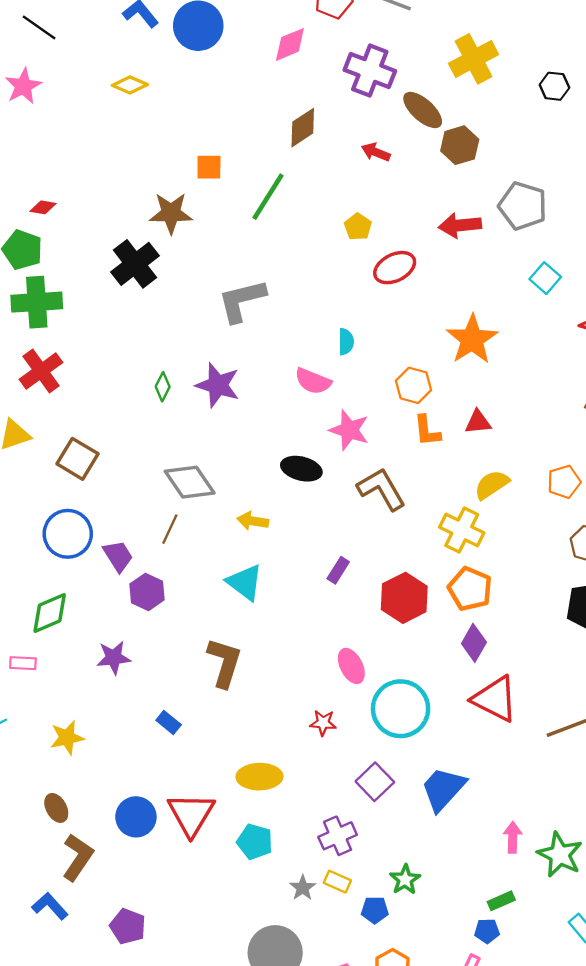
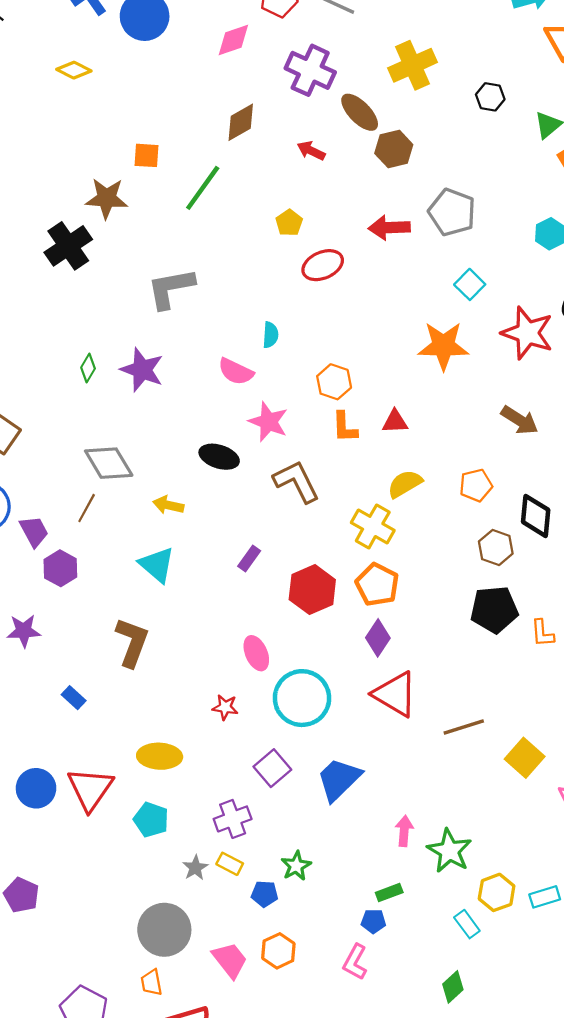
orange star: (472, 339) -> (443, 346), moved, turned 30

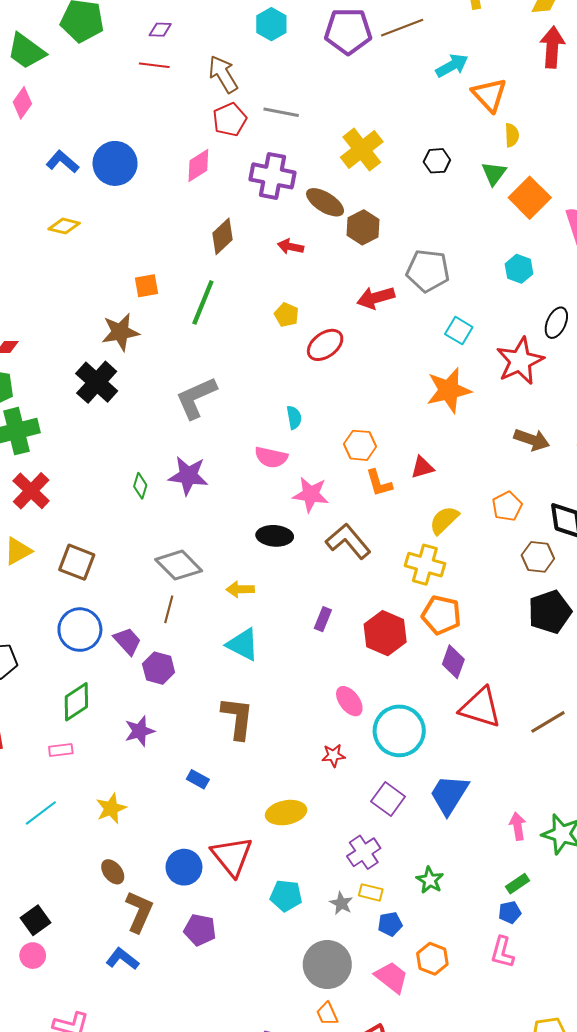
red star: (527, 333) -> (520, 361), turned -30
cyan pentagon: (151, 820) -> (286, 896), moved
blue pentagon: (265, 894) -> (390, 924), moved
purple pentagon: (21, 895) -> (200, 930), moved

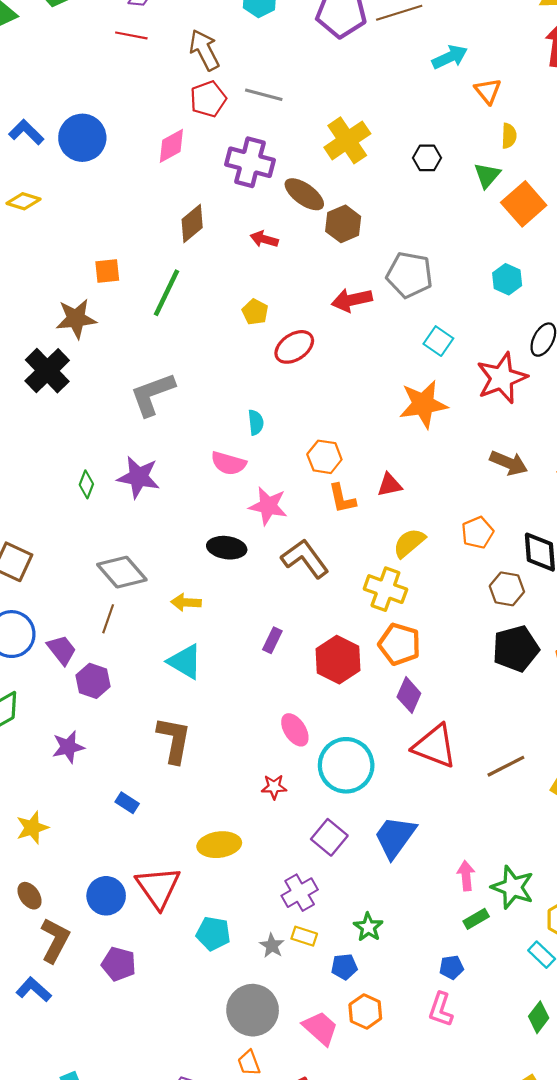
orange triangle: (489, 95) -> (488, 91), size x0.7
green rectangle: (517, 884) -> (476, 919), moved
blue pentagon: (390, 924) -> (344, 967), moved

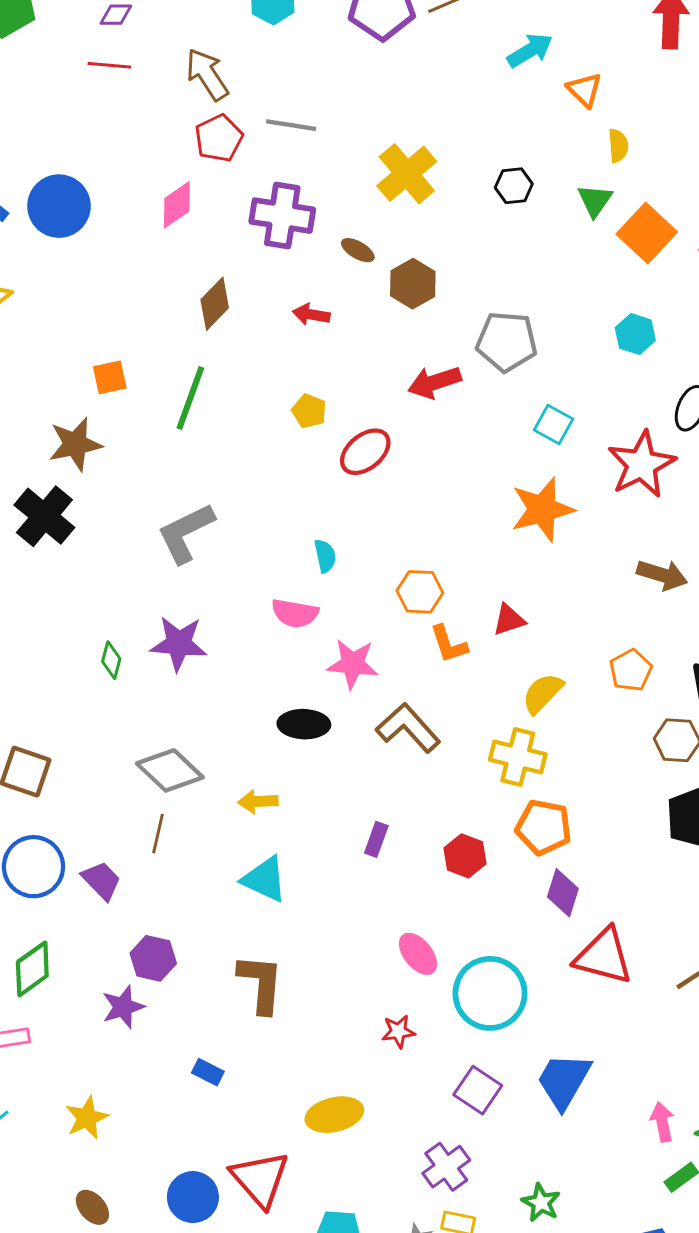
brown ellipse: (304, 194) -> (358, 250), size x0.6
red hexagon: (338, 660) -> (465, 856), size x0.7
purple hexagon: (93, 681) -> (153, 958), moved

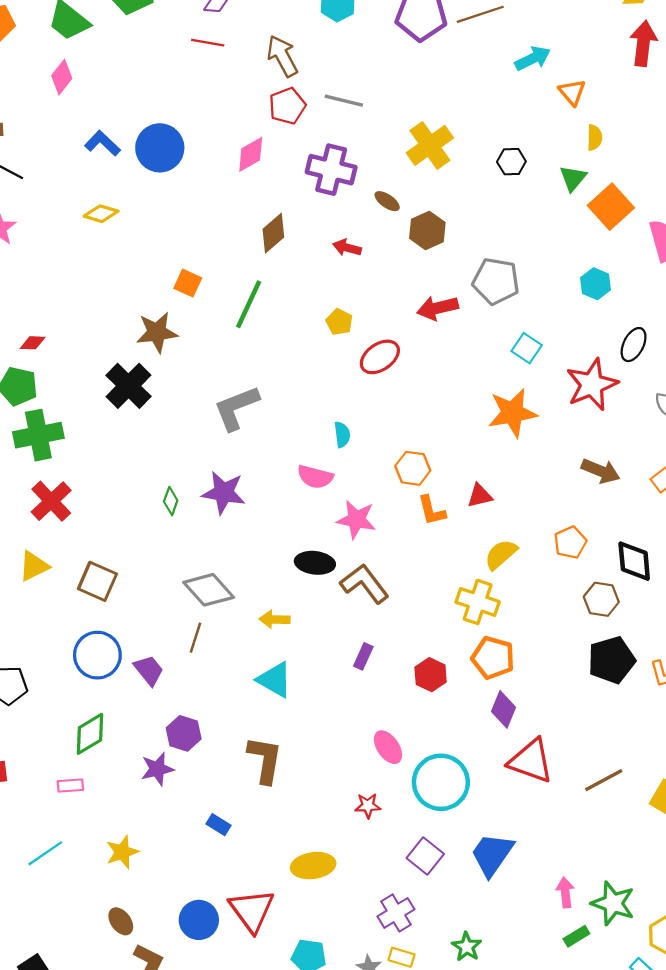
orange square: (110, 377) -> (188, 283), turned 32
brown L-shape: (408, 728) -> (365, 584), moved

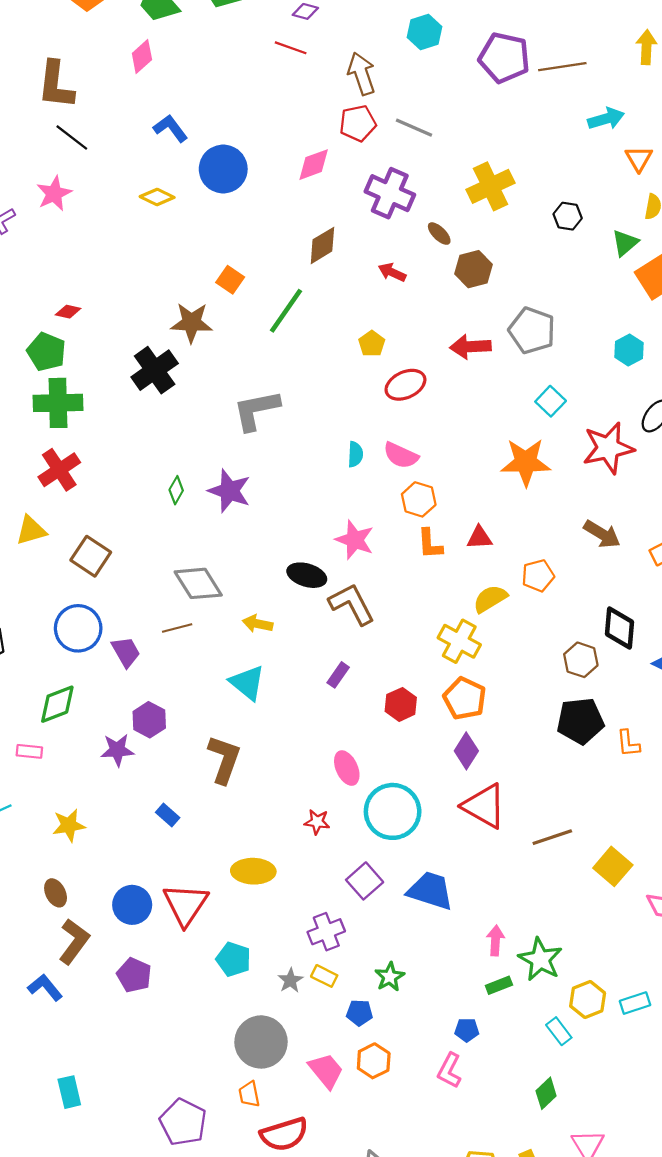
blue circle: (160, 148) -> (223, 169), moved
pink semicircle: (315, 477) -> (401, 455), moved
orange pentagon: (570, 542) -> (538, 576), moved
brown line: (195, 638) -> (177, 628), turned 48
blue trapezoid: (492, 854) -> (430, 891), turned 63

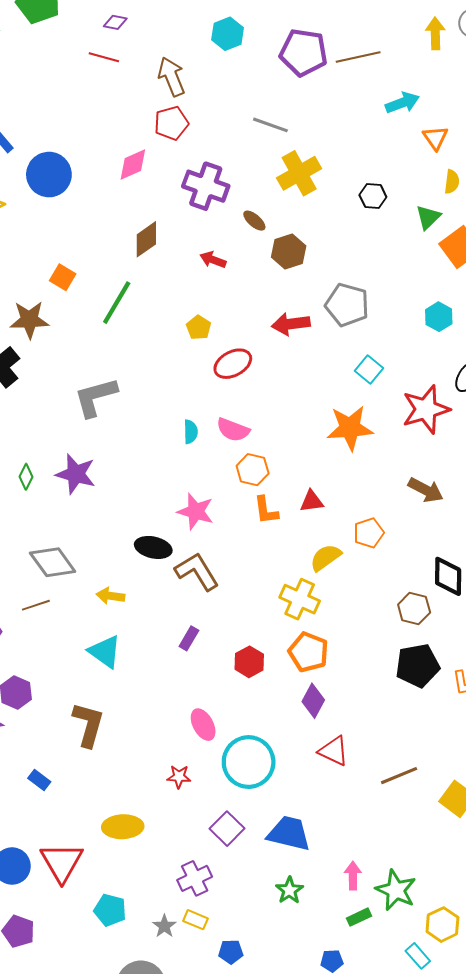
gray line: (414, 128) -> (270, 125), moved
red triangle: (484, 806) -> (334, 751), size x0.7
green star: (390, 977) -> (289, 890), moved

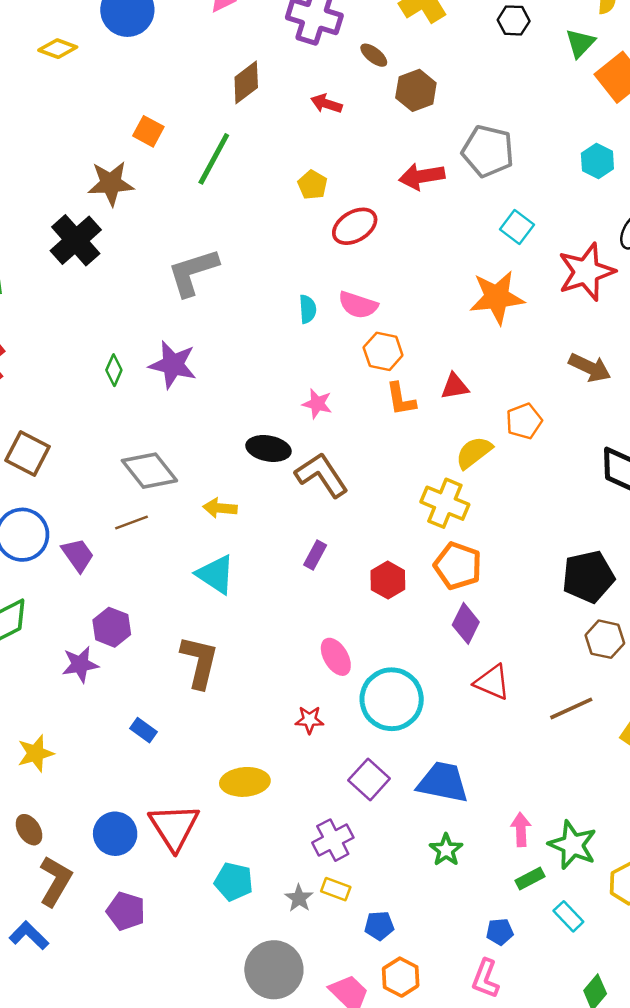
pink star: (196, 511) -> (317, 404), size x0.7
brown hexagon: (414, 609) -> (605, 639), moved
cyan rectangle: (418, 956) -> (568, 916), moved

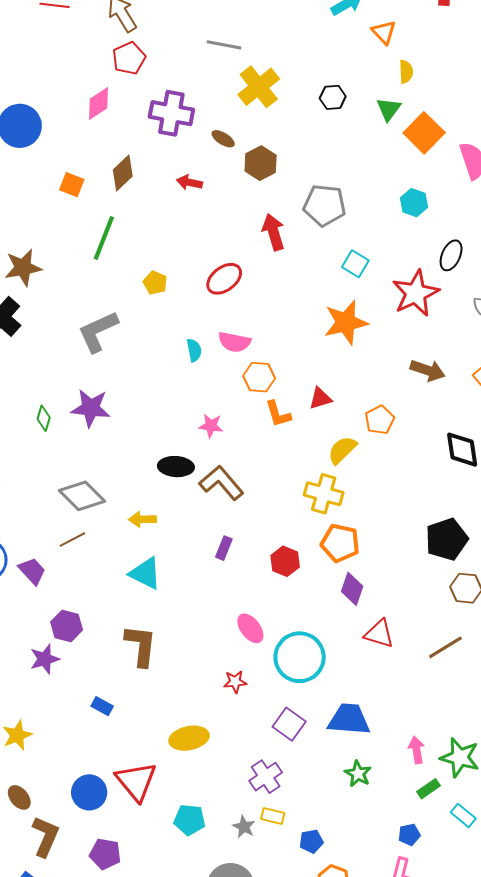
orange square: (148, 131) -> (72, 185), moved
red arrow: (422, 176) -> (274, 232), turned 90
yellow pentagon: (312, 185) -> (155, 283), moved

